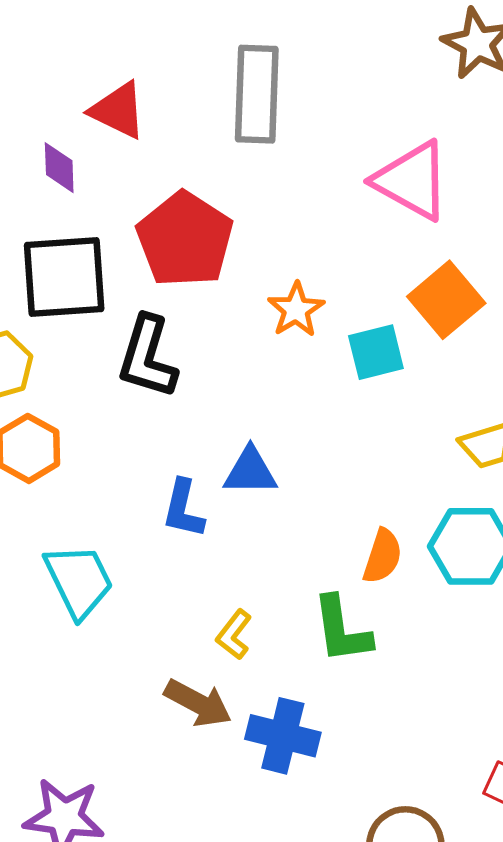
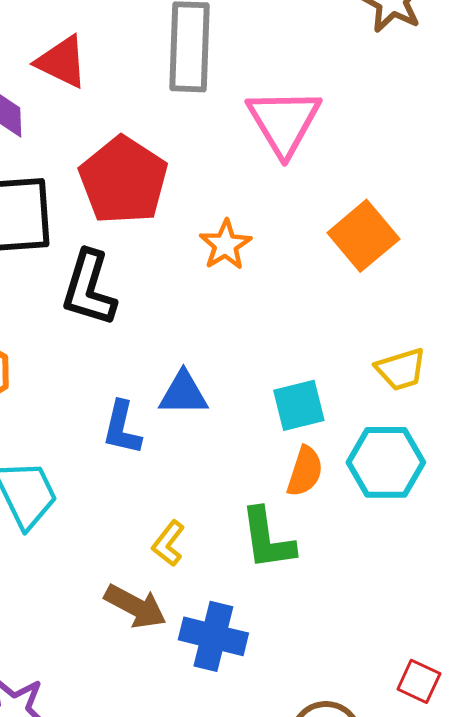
pink triangle: (412, 181) -> (284, 122), moved, turned 30
cyan square: (376, 352) -> (299, 405), moved

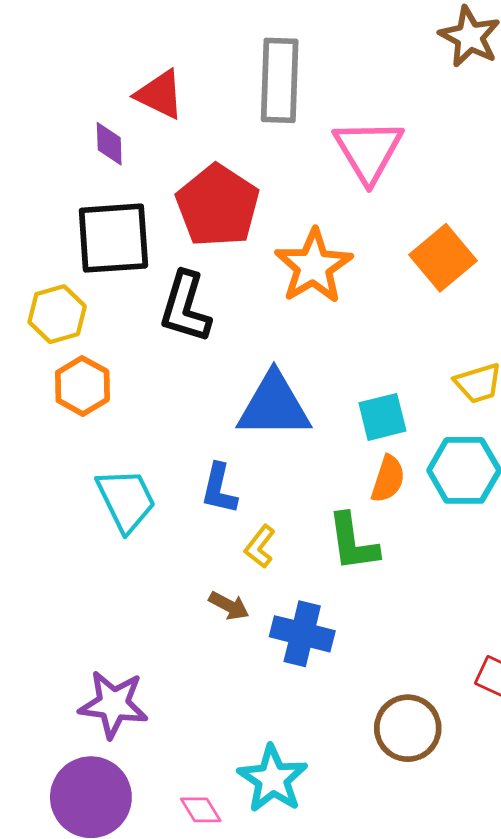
orange star: (225, 245) -> (313, 266), size x1.6
blue triangle: (183, 393) -> (274, 406), size x1.6
blue L-shape: (122, 428) -> (219, 489), moved
brown arrow: (135, 606) -> (229, 606), size x0.7

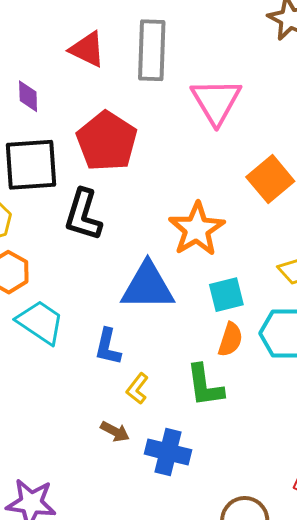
red triangle: (160, 94) -> (87, 49), moved
orange star: (313, 266) -> (197, 229), moved
cyan trapezoid: (126, 500) -> (40, 322), moved, turned -30

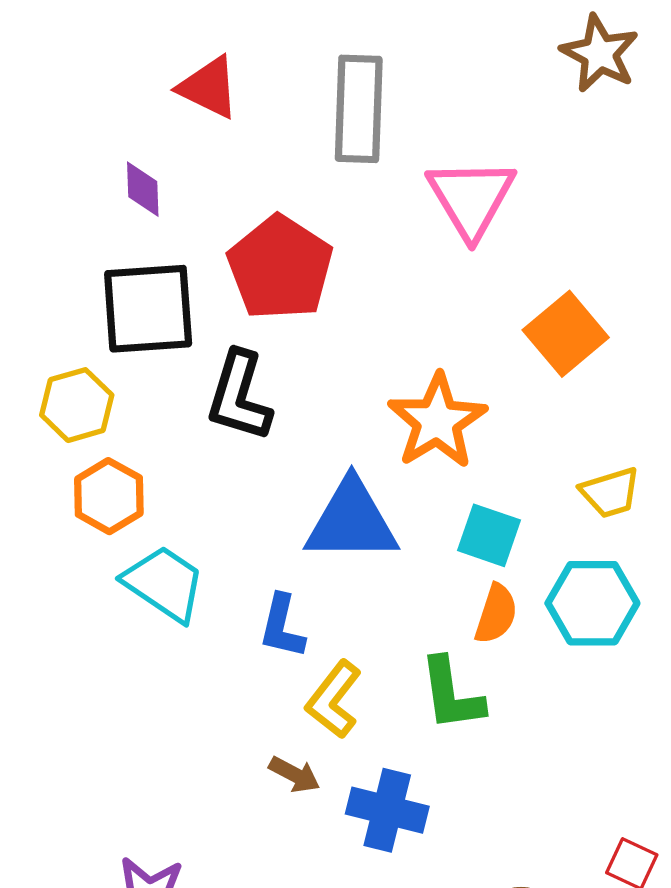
red triangle: (87, 49) -> (209, 87), moved
cyan square: (226, 295) -> (489, 535), turned 33
yellow L-shape: (137, 389) -> (334, 700), size x1.4

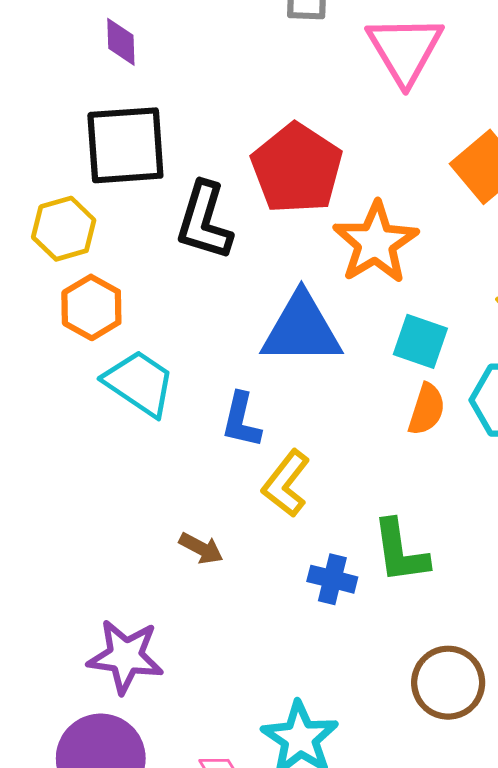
red pentagon: (280, 268) -> (297, 168), moved
green L-shape: (451, 694) -> (400, 551), moved
brown arrow: (294, 774) -> (201, 548), moved
blue cross: (387, 810) -> (332, 579), size x0.7

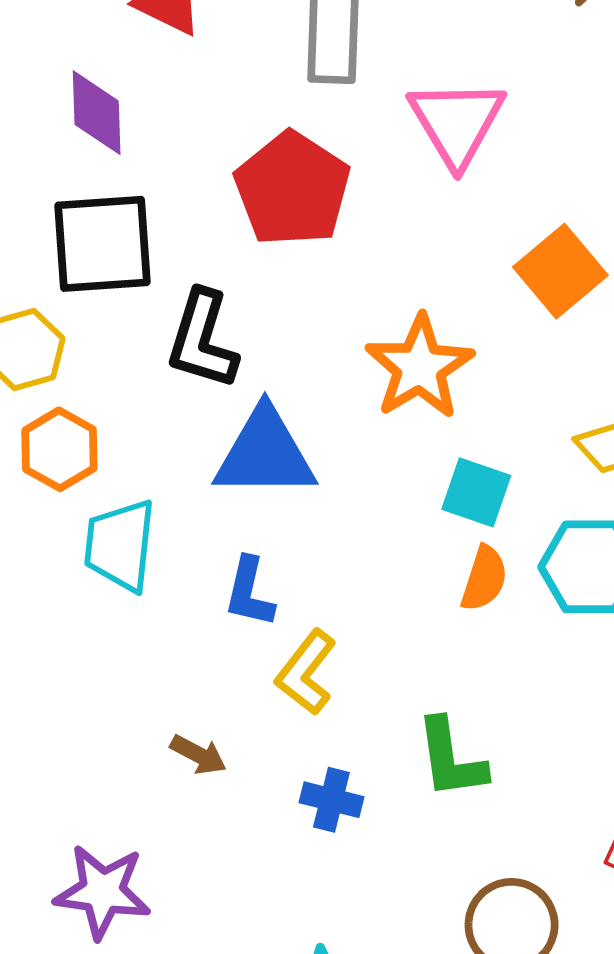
purple diamond: (121, 42) -> (97, 113), size x1.4
red pentagon: (297, 168) -> (292, 189), moved
blue triangle: (301, 329) -> (265, 453), moved
cyan trapezoid: (139, 383) -> (120, 545), turned -118
blue cross: (332, 579) -> (331, 800), moved

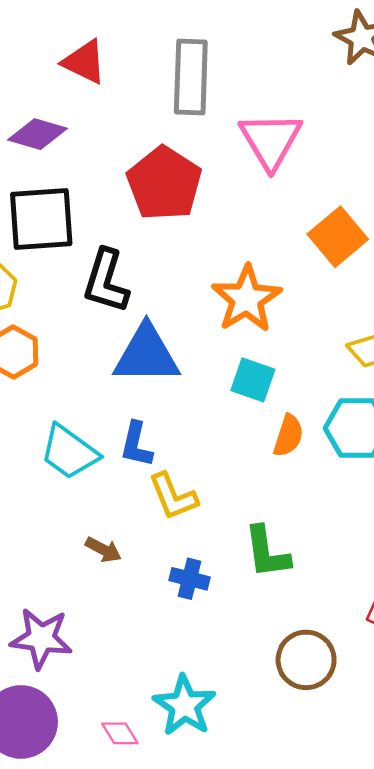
purple diamond: (97, 113) -> (37, 134), turned -72
cyan square: (476, 492) -> (253, 380), moved
cyan trapezoid: (120, 545) -> (69, 452), moved, turned -60
yellow L-shape: (306, 672) -> (173, 496), turned -60

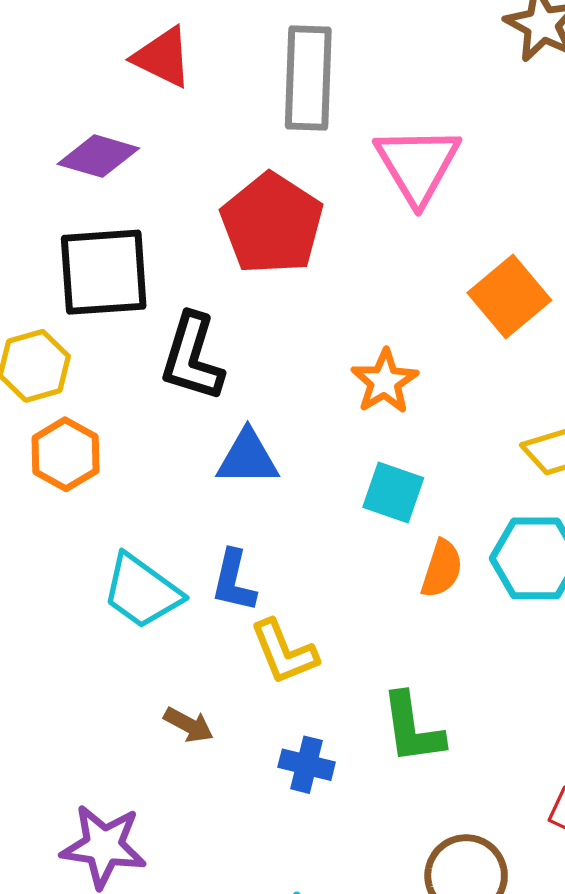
orange star: (247, 299) -> (385, 381), size x0.7
blue triangle: (146, 355) -> (248, 458), size x0.7

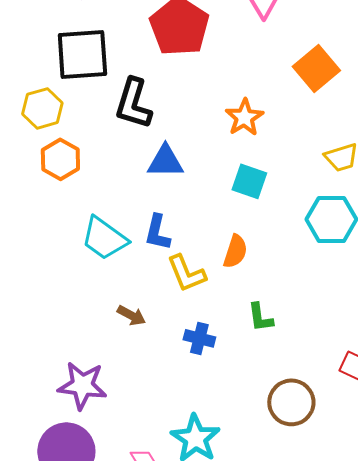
orange semicircle: (442, 569) -> (235, 251), moved
green L-shape: (412, 728) -> (260, 317), size x0.7

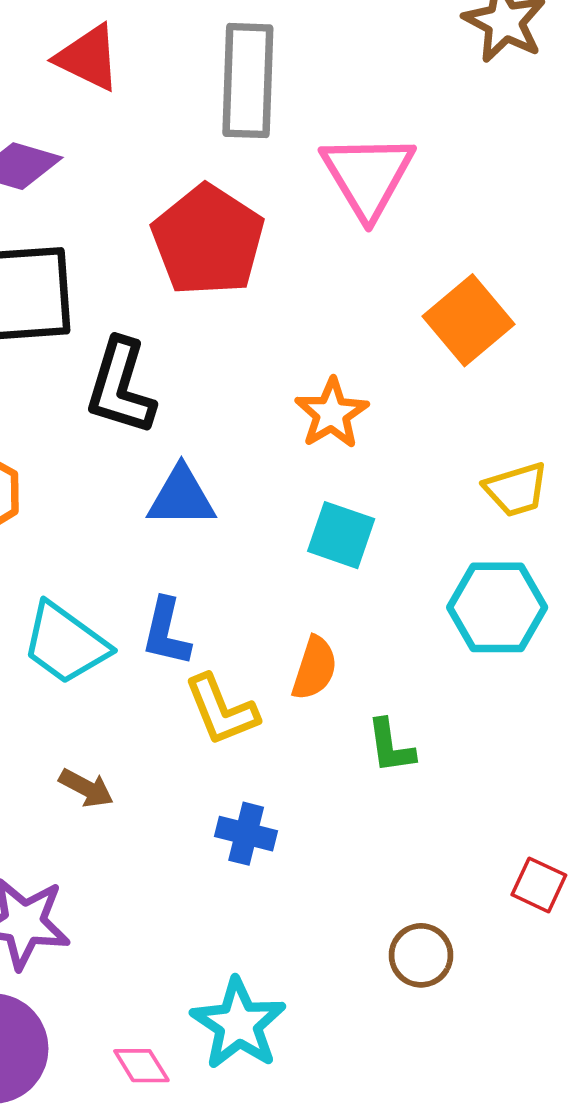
brown arrow: (131, 315) -> (86, 788), moved
green L-shape: (260, 317) -> (391, 746), moved
brown circle: (291, 402) -> (421, 955), size x0.7

